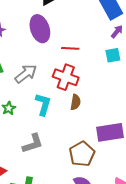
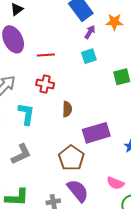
red cross: (66, 77) -> (45, 84), size x0.7
brown semicircle: (75, 102) -> (67, 109), moved

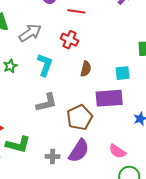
cyan square: (89, 56) -> (123, 73), moved
gray L-shape: (21, 154) -> (47, 103), moved
purple semicircle: (78, 191) -> (79, 151), turned 60

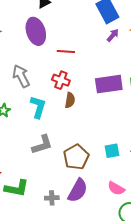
gray arrow: (30, 33) -> (21, 76), turned -80
brown semicircle: (86, 69) -> (70, 100), moved
cyan square: (123, 73) -> (112, 151), moved
purple rectangle: (109, 98) -> (109, 84), moved

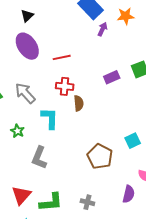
purple rectangle: (109, 84) -> (112, 77), size x0.6
gray L-shape: (42, 145) -> (39, 158), moved, turned 145
purple semicircle: (78, 190) -> (129, 194), moved, size x0.7
gray cross: (52, 198) -> (87, 202), turned 32

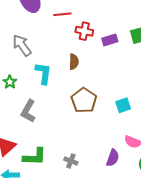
red cross: (65, 86) -> (84, 31), moved
brown pentagon: (100, 156) -> (84, 100), moved

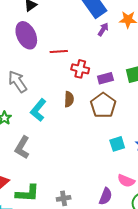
cyan L-shape: (43, 73) -> (38, 110), turned -150
brown pentagon: (84, 100) -> (103, 105), moved
gray cross: (71, 161) -> (64, 198), turned -32

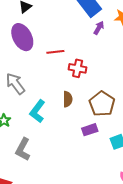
purple rectangle: (105, 78) -> (90, 130), moved

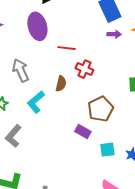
purple arrow: (99, 28) -> (114, 34), turned 48
brown semicircle: (68, 99) -> (61, 84), moved
purple rectangle: (90, 130) -> (83, 132), turned 35

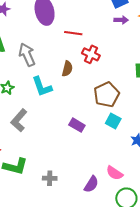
cyan L-shape: (36, 102) -> (42, 87), turned -70
purple rectangle: (83, 132) -> (77, 125), moved
cyan square: (107, 150) -> (113, 121), moved, turned 35

